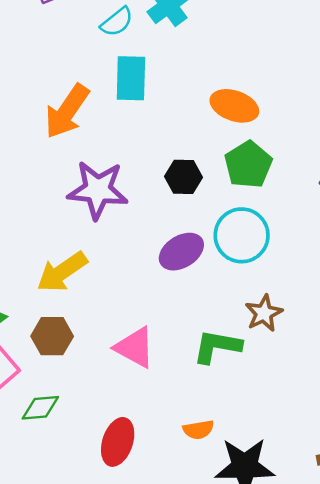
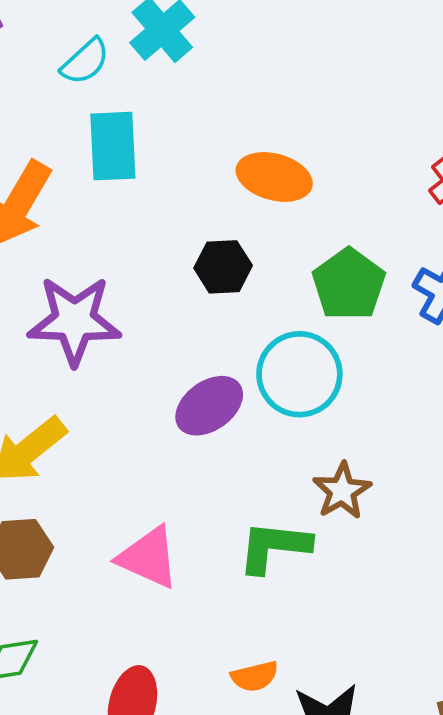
green pentagon: (248, 165) -> (349, 284), moved
black hexagon: (183, 177) -> (223, 267), moved

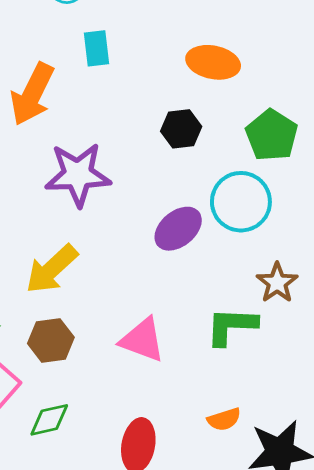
cyan rectangle: (113, 146) -> (97, 48), size x0.7

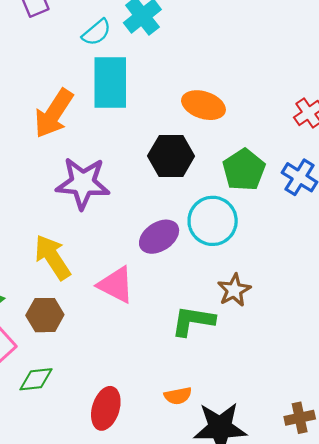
cyan rectangle: (97, 48) -> (110, 82), size x1.8
black hexagon: (181, 129) -> (171, 156), size x1.4
yellow arrow: (52, 269) -> (52, 257), turned 93
pink triangle: (142, 340) -> (116, 285), moved

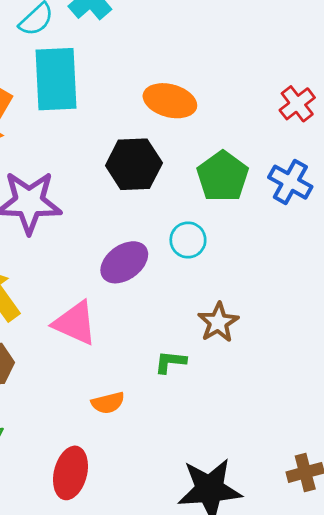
cyan circle: (213, 221) -> (188, 240), size x0.6
green L-shape: (193, 321) -> (170, 362), size x0.6
orange semicircle: (178, 396) -> (108, 403), moved

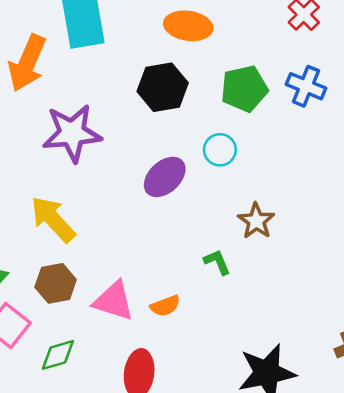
green pentagon: (223, 176) -> (244, 89), turned 30
pink triangle: (75, 323) -> (114, 301), moved
green L-shape: (170, 362) -> (217, 262), turned 68

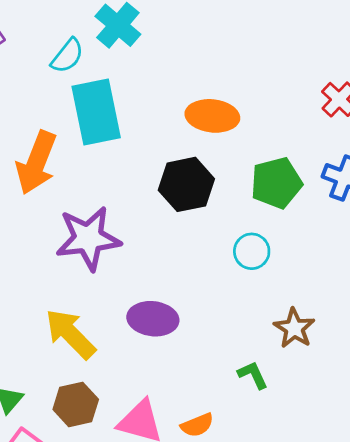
purple ellipse: (165, 177) -> (153, 319), moved, turned 51

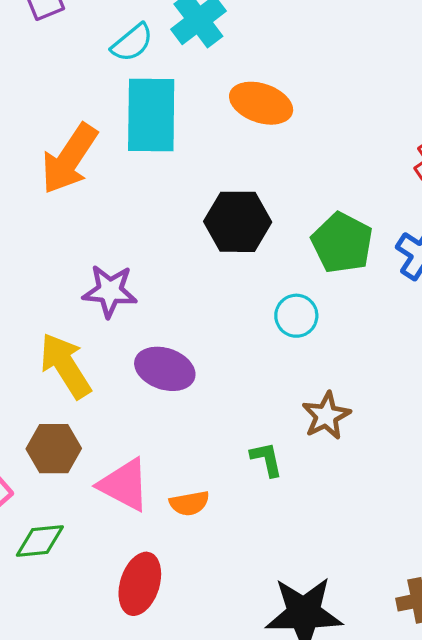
orange ellipse: (212, 116) -> (261, 103), moved
green pentagon: (276, 183) -> (342, 243), turned 30
purple star: (88, 238) -> (110, 291), moved, size x0.7

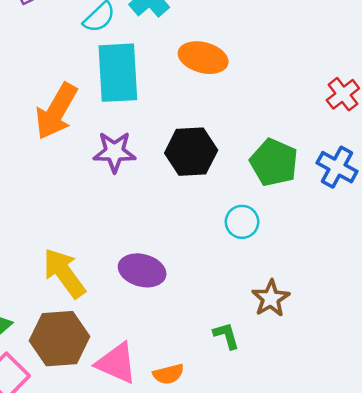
purple star: (110, 291) -> (114, 152), moved
brown hexagon: (54, 449) -> (60, 339), size x1.4

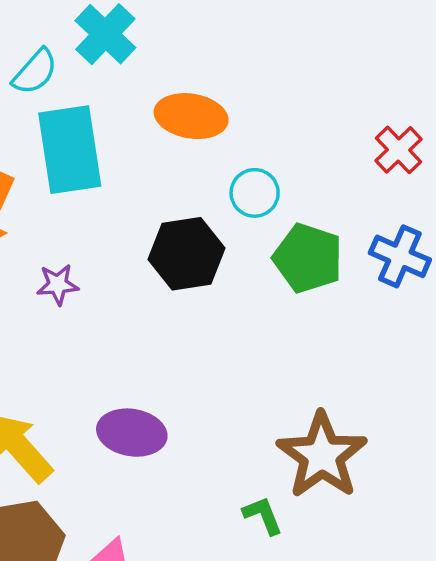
purple star: (114, 152) -> (58, 284), moved, size x0.7
cyan circle: (242, 222) -> (255, 193), moved
brown star: (271, 298) -> (322, 455), size x1.6

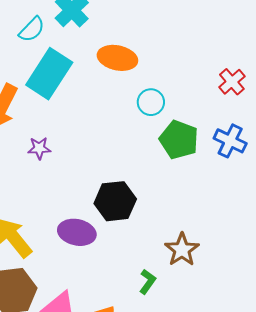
cyan rectangle: (70, 150) -> (49, 74), turned 39
black hexagon: (187, 254) -> (115, 201), moved
brown star: (322, 455) -> (182, 250), size x0.7
green L-shape: (263, 515) -> (148, 282), turned 55

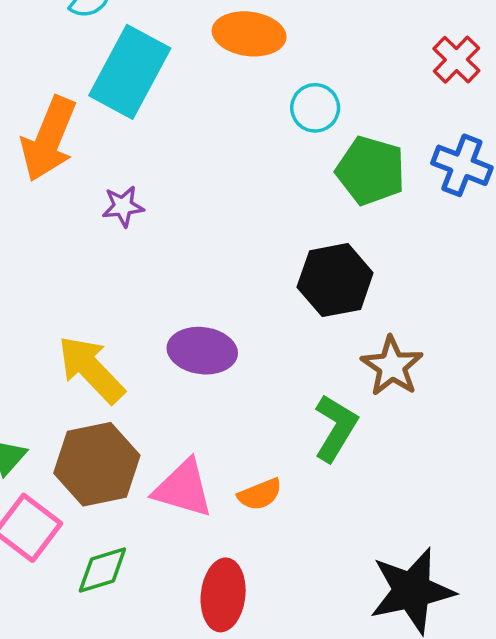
black hexagon: (115, 201) -> (335, 280), moved
green L-shape: (148, 282) -> (336, 428), size x1.5

